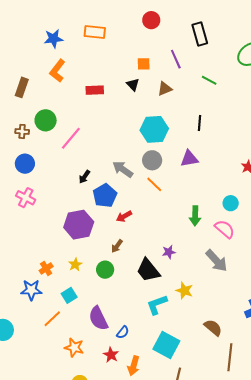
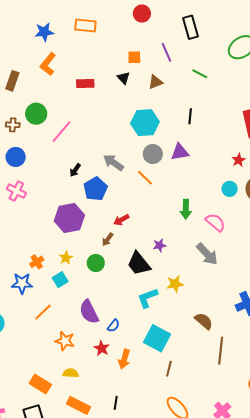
gray circle: (152, 160) -> (153, 154), moved
cyan circle: (231, 203) -> (230, 189), moved
red arrow: (124, 216) -> (121, 220), moved
yellow star: (184, 291) -> (175, 284), turned -30
cyan square: (69, 295) -> (60, 280), moved

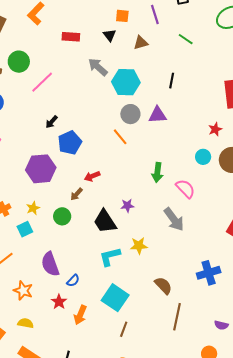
gray arrow: (113, 163) -> (98, 67), moved

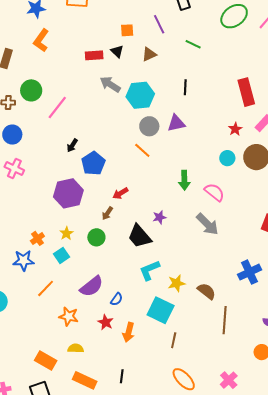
red rectangle: (71, 37) -> (94, 55), moved
yellow star: (139, 246) -> (177, 283), moved
purple semicircle: (50, 264) -> (92, 286), turned -100

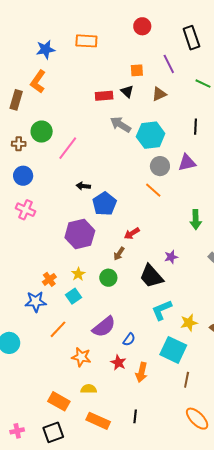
orange L-shape: (41, 40) -> (38, 82), moved
black arrow: (72, 145) -> (83, 186), turned 64

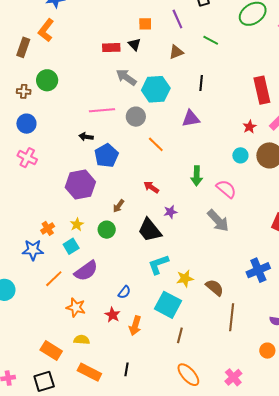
brown triangle: (159, 94) -> (176, 52), moved
pink line: (68, 148) -> (102, 110), moved, turned 45
gray circle: (160, 166) -> (136, 117), moved
red arrow: (132, 233) -> (151, 187), moved, turned 63
purple semicircle: (104, 327) -> (86, 271), moved

